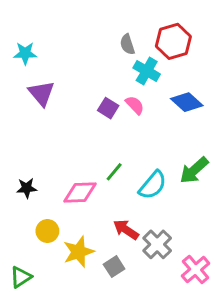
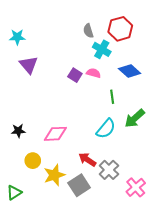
pink semicircle: (135, 105) -> (93, 73), turned -32
green line: (114, 172) -> (112, 97), moved, turned -48
gray square: (114, 267) -> (79, 185), size x1.5

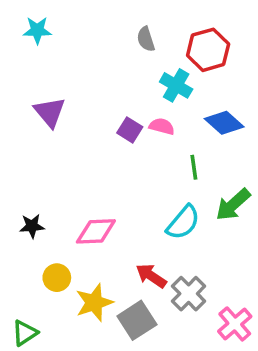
gray semicircle: (88, 31) -> (146, 39), moved
cyan star: (17, 37) -> (37, 30), moved

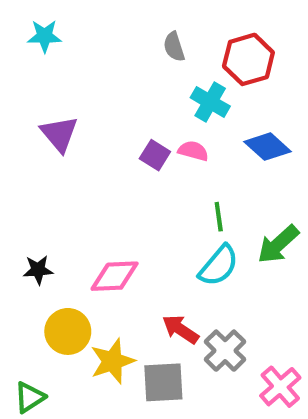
green line: (194, 167) -> (219, 217), moved
yellow circle: (57, 278) -> (68, 331), size x1.4
gray square: (137, 320) -> (163, 382), turned 30

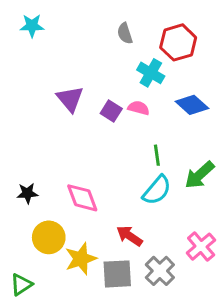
purple triangle: (59, 134) -> (70, 99), moved
pink diamond: (115, 276) -> (82, 198), turned 72
gray cross: (225, 351) -> (160, 271), moved
pink cross: (280, 387) -> (201, 247), moved

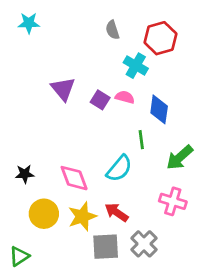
blue diamond: (192, 105) -> (159, 109), moved, turned 56
cyan semicircle: (157, 190) -> (119, 168), moved
pink cross: (201, 247) -> (173, 201), moved, turned -32
yellow star: (81, 259) -> (82, 216), moved

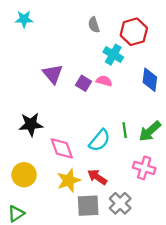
blue diamond: (159, 109) -> (150, 80), moved
green line: (141, 140) -> (125, 130), moved
black star: (25, 174) -> (31, 124), moved, size x1.5
yellow circle: (44, 214) -> (24, 175), moved

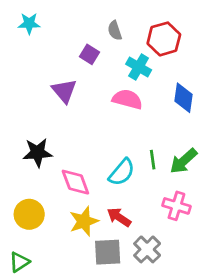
pink semicircle: (104, 81) -> (127, 99), size x1.5
purple square: (84, 83) -> (89, 54), moved

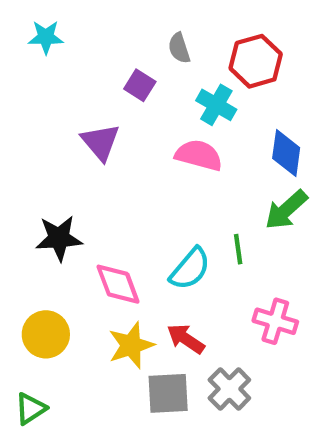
green arrow: (184, 161) -> (286, 210), moved

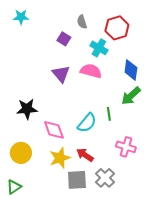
purple triangle: (100, 142) -> (61, 74), moved

